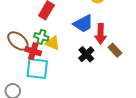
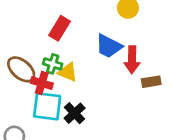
blue trapezoid: (83, 24) -> (109, 46), turned 55
brown rectangle: (115, 50) -> (151, 82), turned -56
black cross: (86, 54) -> (75, 113), moved

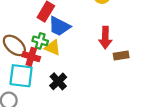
blue trapezoid: (109, 46) -> (59, 26), moved
cyan square: (47, 106) -> (21, 76), moved

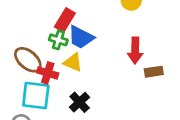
green cross: (40, 41) -> (58, 40), moved

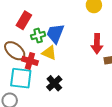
red rectangle: (65, 20) -> (24, 20), moved
blue trapezoid: (81, 37) -> (55, 33), turned 85
green cross: (58, 40) -> (38, 36), turned -32

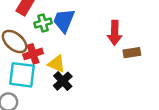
yellow triangle: (49, 53) -> (57, 64), moved
red cross: (30, 61) -> (33, 54), turned -35

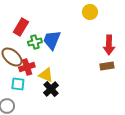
red arrow: (115, 33) -> (109, 45), moved
cyan square: (22, 75) -> (18, 84), size x0.6

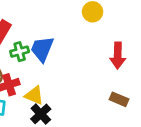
brown rectangle: (107, 66) -> (119, 99), moved, turned 32

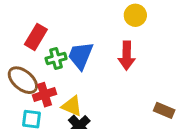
red arrow: (118, 56) -> (127, 56), moved

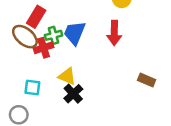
brown ellipse: (23, 80) -> (25, 37), moved
red cross: (45, 95) -> (44, 48), moved

